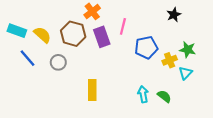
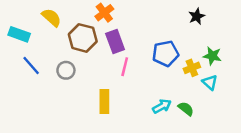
pink line: (123, 26) -> (125, 67), moved
yellow semicircle: (42, 35) -> (52, 18), moved
cyan triangle: (185, 73) -> (210, 82), turned -32
cyan arrow: (143, 94) -> (162, 106), turned 70

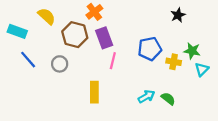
yellow cross: (192, 68) -> (174, 62), turned 32
cyan triangle: (210, 82) -> (202, 69), moved, turned 32

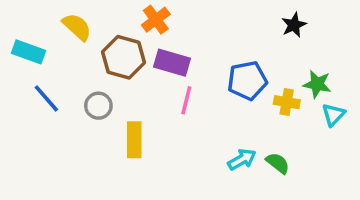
purple rectangle: (104, 38) -> (172, 63), turned -54
yellow rectangle: (94, 92) -> (134, 140), moved

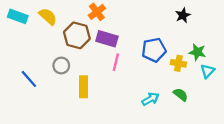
cyan rectangle: (28, 52) -> (18, 16), moved
blue line: (46, 98) -> (29, 79), moved
green semicircle: (278, 163) -> (181, 95), moved

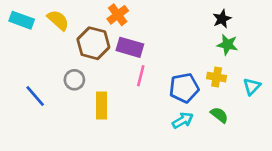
blue pentagon: (154, 50) -> (184, 88), moved
green star: (197, 52) -> (227, 45), moved

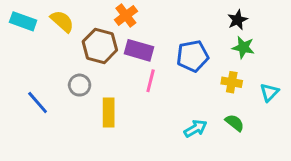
blue pentagon: (184, 88) -> (193, 56), moved

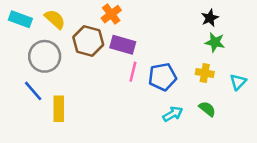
blue pentagon: (193, 56) -> (162, 77), moved
gray circle: (80, 85) -> (45, 56), moved, size x1.6
yellow rectangle: (109, 113) -> (59, 109), moved

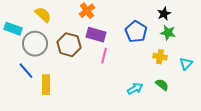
cyan rectangle: (20, 19) -> (13, 29), moved
brown hexagon: (88, 41) -> (69, 45), moved
blue pentagon: (162, 77) -> (136, 32), moved, turned -30

